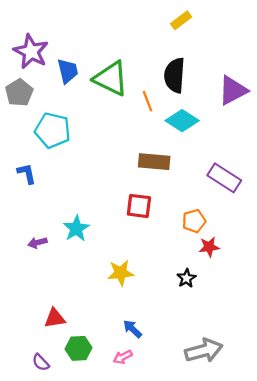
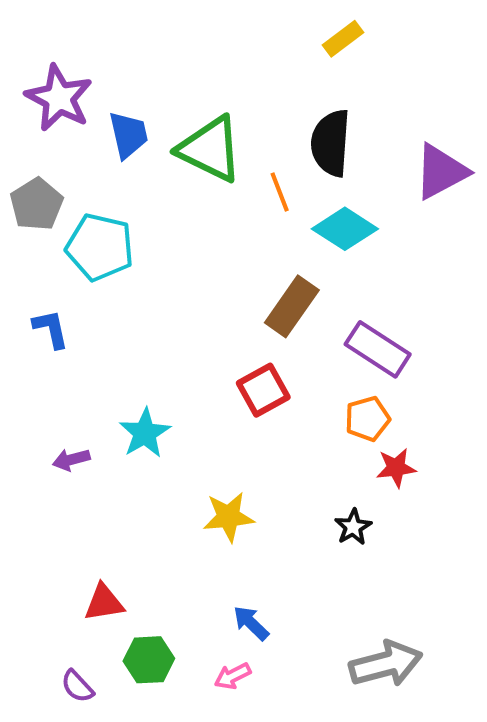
gray pentagon: (19, 93) -> (37, 204), moved
brown rectangle: (154, 162) -> (292, 306), turned -60
purple rectangle: (224, 178) -> (378, 349), moved
red square: (139, 206) -> (263, 390), turned -36

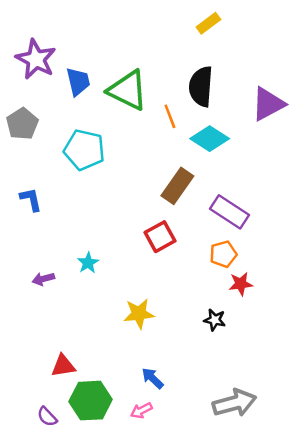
cyan pentagon: (100, 247) -> (84, 150), moved
cyan star: (145, 433) -> (88, 263), size x0.7
black star: (353, 527) -> (215, 320), turned -30
green hexagon: (149, 660) -> (90, 401), size x1.4

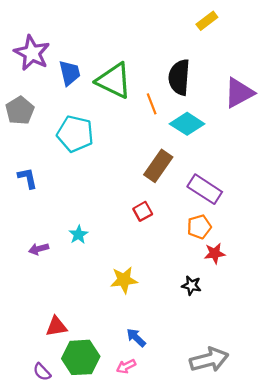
yellow rectangle: (208, 23) -> (207, 21), moved
red square: (160, 237) -> (143, 211), size x0.7

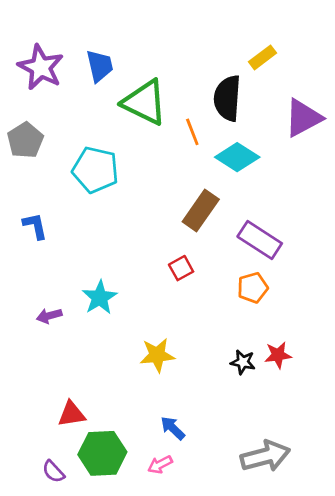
yellow rectangle: (207, 21) -> (262, 57), moved
blue trapezoid: (70, 73) -> (100, 66), moved
cyan star: (78, 235) -> (100, 298), size x1.4
red star: (215, 253) -> (278, 355), moved

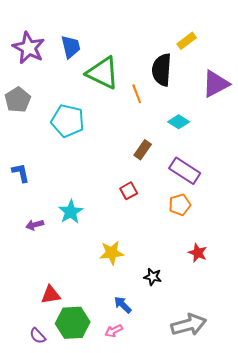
cyan diamond: (237, 157) -> (179, 122), moved, size x0.7
brown rectangle: (201, 210) -> (143, 150), size x0.7
blue L-shape: (35, 226) -> (21, 173), moved
red star: (278, 355) -> (198, 253), turned 30
black star: (243, 362) -> (153, 277), moved

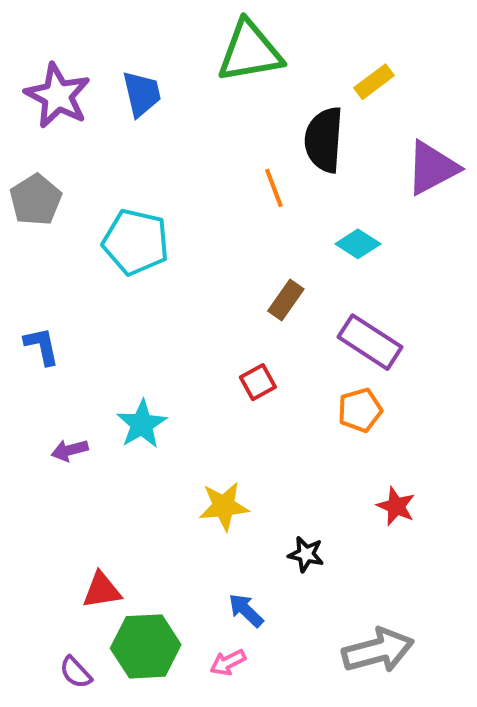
green triangle: (103, 73) -> (250, 52), moved, turned -36

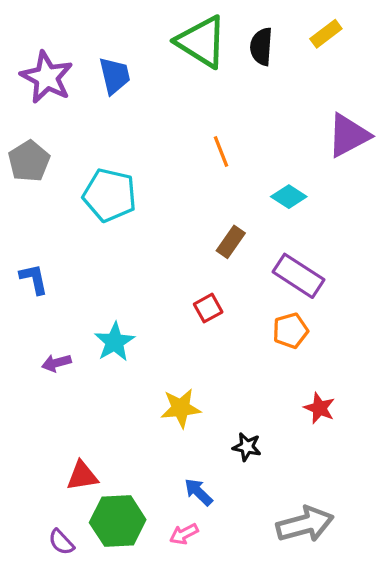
green triangle: (250, 52) -> (202, 42), turned 42
yellow rectangle: (374, 82) -> (326, 34), moved
black semicircle: (324, 140) -> (261, 47), moved, size x0.7

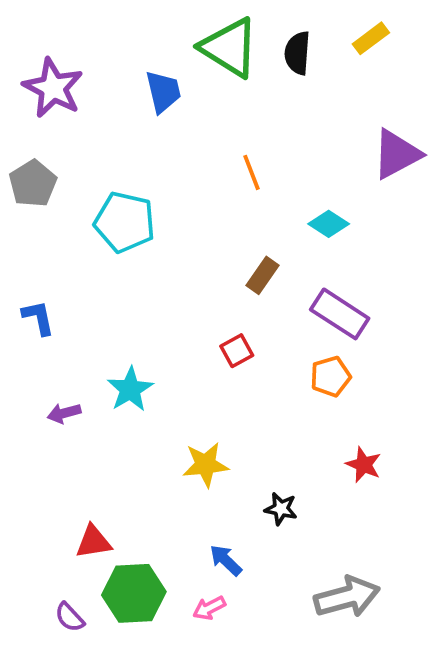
blue trapezoid: (115, 76) -> (163, 92), moved

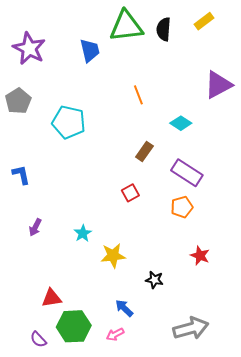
green triangle: (229, 48) -> (126, 26), turned -39
cyan star: (130, 389) -> (83, 233), moved, size x0.7
purple arrow: (64, 413) -> (35, 227), turned -48

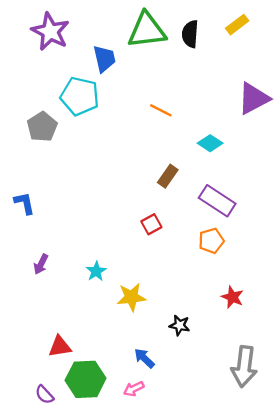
purple star: (29, 48) -> (50, 32), moved
orange line: (138, 95) -> (161, 110), turned -42
gray pentagon: (18, 101) -> (42, 127), moved
cyan pentagon: (69, 122) -> (80, 96), moved
gray arrow: (191, 328) -> (244, 366), moved, turned 112

